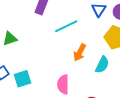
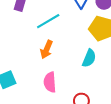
orange arrow: (80, 52) -> (47, 49), moved

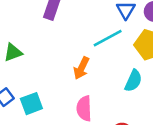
cyan line: (48, 21) -> (108, 38), moved

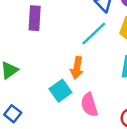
cyan square: (31, 104) -> (60, 91), moved

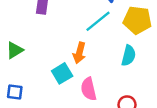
blue square: (13, 114) -> (15, 92), turned -35

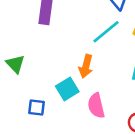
green triangle: (15, 50) -> (15, 64), turned -42
blue square: (15, 92) -> (36, 107), moved

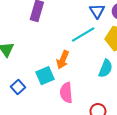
blue square: (36, 107) -> (18, 87), turned 32

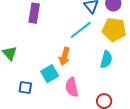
blue square: (18, 87) -> (25, 88), turned -32

